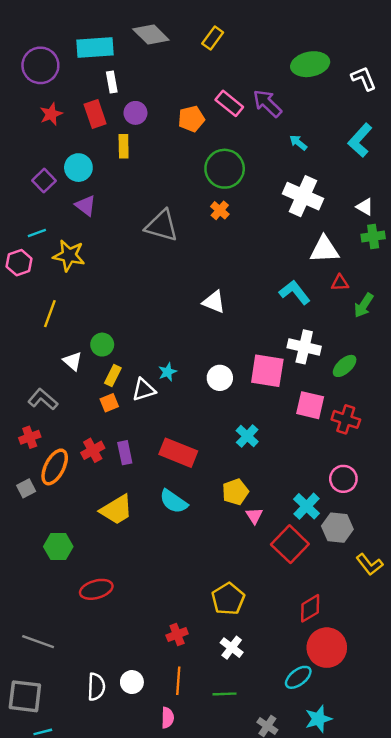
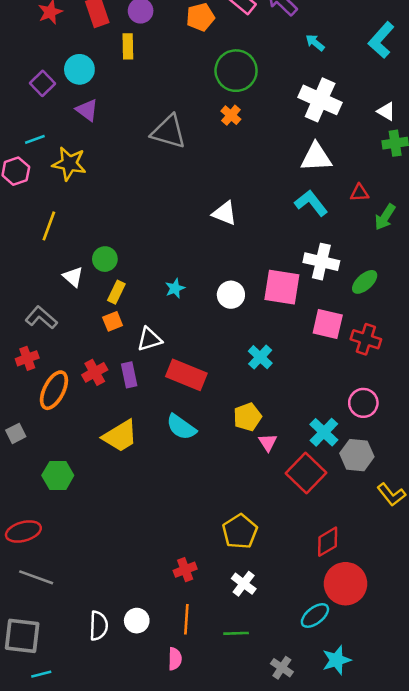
white triangle: (324, 250) -> (316, 157), moved
white triangle: (144, 390) -> (149, 339), moved
gray square: (26, 488) -> (16, 433), moved
red ellipse: (96, 589) -> (23, 531), moved

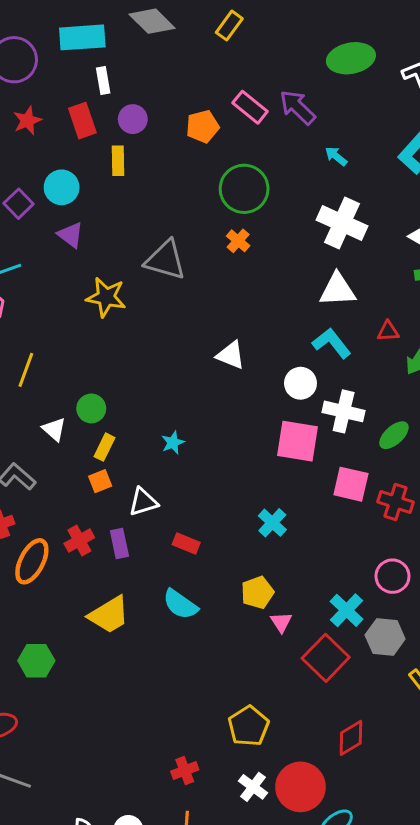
yellow star: (69, 164) -> (106, 297), moved
white circle: (231, 295) -> (300, 383), moved
red rectangle: (186, 375) -> (186, 544), size x0.6
red circle: (346, 584) -> (300, 787), moved

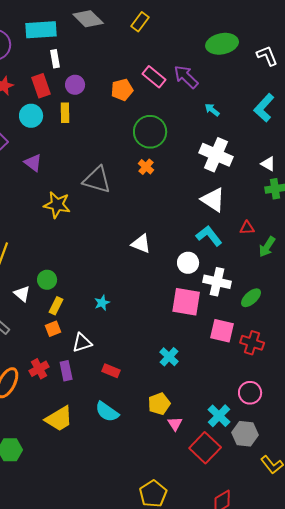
cyan circle: (62, 187) -> (31, 116), moved
white triangle: (338, 290) -> (213, 200), turned 36

